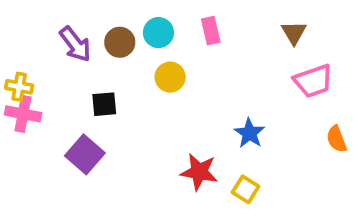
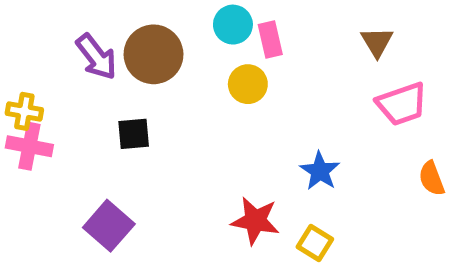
cyan circle: (158, 33) -> (233, 25), moved
brown circle: (120, 42) -> (153, 54), size x1.5
yellow circle: (170, 77) -> (248, 84), moved
purple square: (85, 154) -> (109, 226), moved

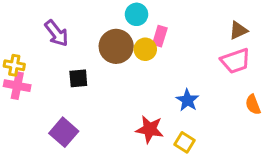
pink rectangle: (270, 39) -> (160, 36), moved, turned 30
brown triangle: (377, 42) -> (238, 30), moved, turned 36
brown circle: (153, 54) -> (116, 46), moved

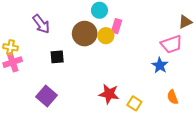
brown triangle: (238, 30) -> (185, 22), moved
pink cross: (17, 86) -> (13, 62), turned -30
blue star: (187, 100) -> (160, 65), moved
orange semicircle: (253, 105) -> (173, 97), moved

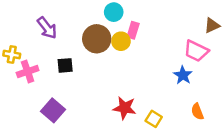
pink trapezoid: (171, 44) -> (196, 51), turned 45
pink cross: (13, 62) -> (28, 72), moved

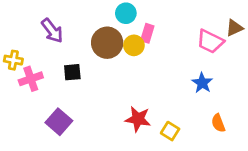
pink trapezoid: (196, 51) -> (210, 41), moved

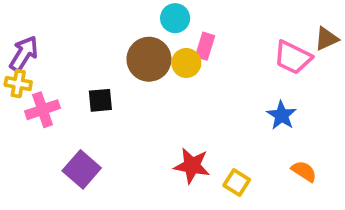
purple arrow: (52, 31) -> (24, 54), moved, turned -110
orange semicircle: (218, 123) -> (304, 171), turned 144

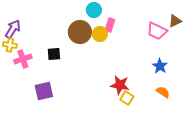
blue star: (282, 115) -> (160, 66), moved
red star: (192, 166) -> (120, 85), moved
purple square: (82, 169) -> (44, 91), turned 36

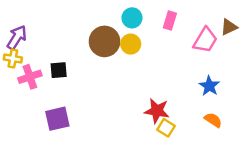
cyan circle: (94, 10) -> (132, 18), moved
pink rectangle: (110, 25) -> (170, 20), moved
pink trapezoid: (157, 31) -> (205, 40), turned -85
black square: (54, 54) -> (59, 70), moved

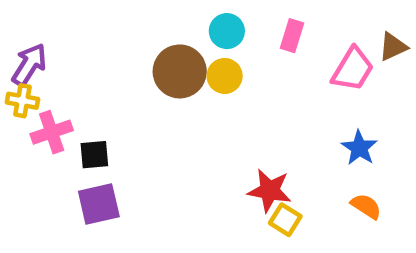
black square: (59, 70) -> (94, 155), moved

